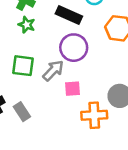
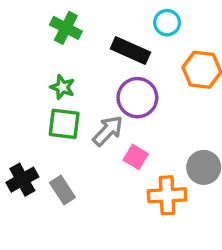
green star: (27, 25) -> (62, 87), moved
pink square: (73, 89) -> (136, 157), turned 35

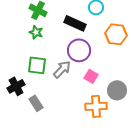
green star: (62, 87) -> (36, 32), moved
pink square: (136, 157) -> (91, 76), moved
black cross: (22, 180) -> (16, 86), moved

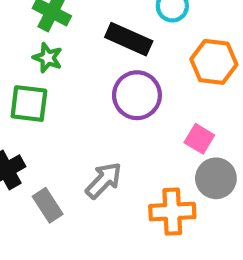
green square: (37, 65) -> (29, 104), moved
gray arrow: (62, 69) -> (104, 180), moved
pink square: (91, 76) -> (199, 139), moved

